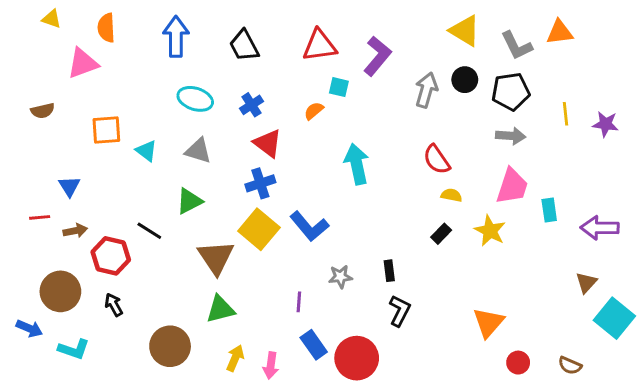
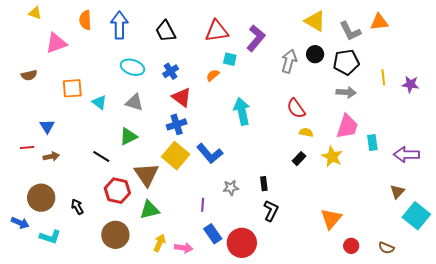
orange semicircle: (106, 28) -> (85, 20), moved
red hexagon: (111, 256) -> (117, 191), moved
pink arrow: (271, 366) -> (184, 248), turned -90

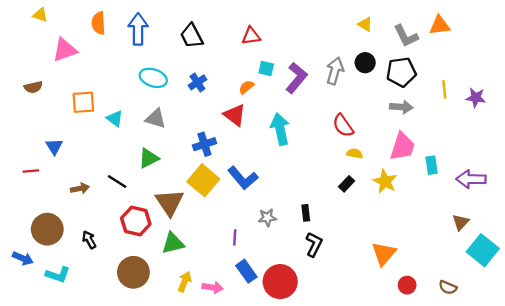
yellow triangle: (315, 21) -> (365, 24), size x0.6
red triangle: (217, 31) -> (251, 36), size x0.7
purple L-shape: (256, 38) -> (296, 78), moved
red triangle: (182, 97) -> (235, 115), moved
brown arrow: (51, 157) -> (80, 188), moved

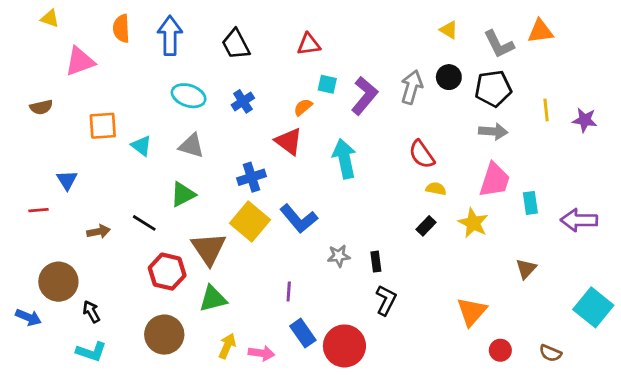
gray star: (267, 218) -> (339, 256), moved
brown triangle: (461, 222) -> (526, 269), moved
black arrow: (89, 240) -> (91, 312), moved
cyan L-shape: (58, 275) -> (91, 352), moved

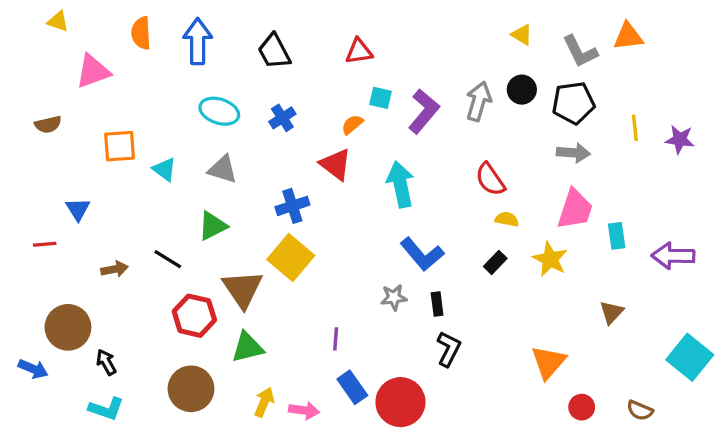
blue L-shape: (299, 219) -> (422, 254), moved

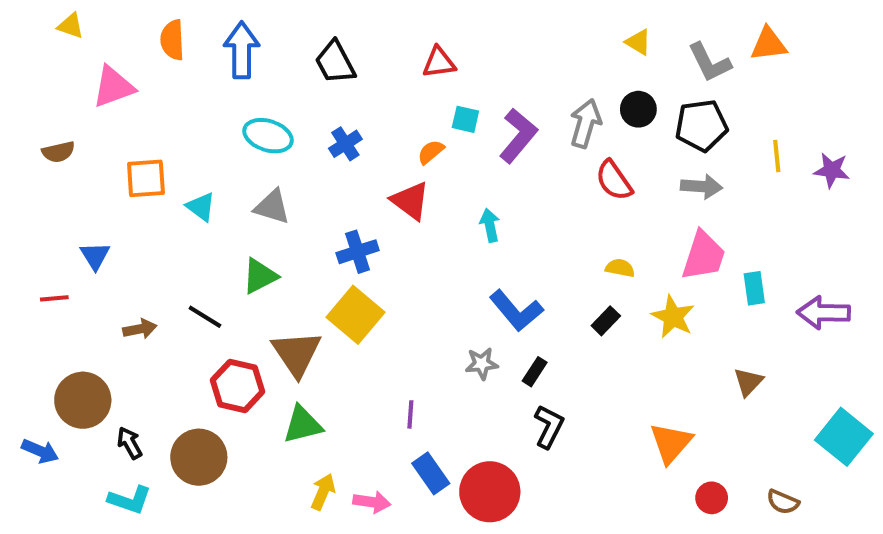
red semicircle: (490, 179) -> (614, 180), moved
cyan arrow: (400, 184) -> (490, 225), size x0.6
black rectangle: (437, 304) -> (535, 372), turned 40
brown circle: (191, 389) -> (199, 457), moved

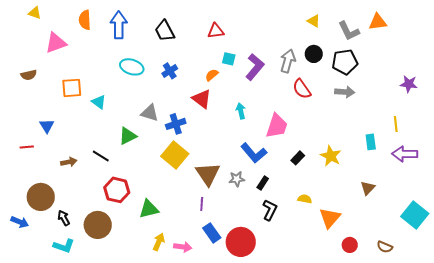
yellow line: (777, 156) -> (396, 124), moved
gray triangle: (272, 207) -> (150, 113), moved
pink trapezoid: (703, 256) -> (277, 126), moved
yellow semicircle: (620, 268) -> (305, 199), moved
brown triangle: (296, 353) -> (208, 174), moved

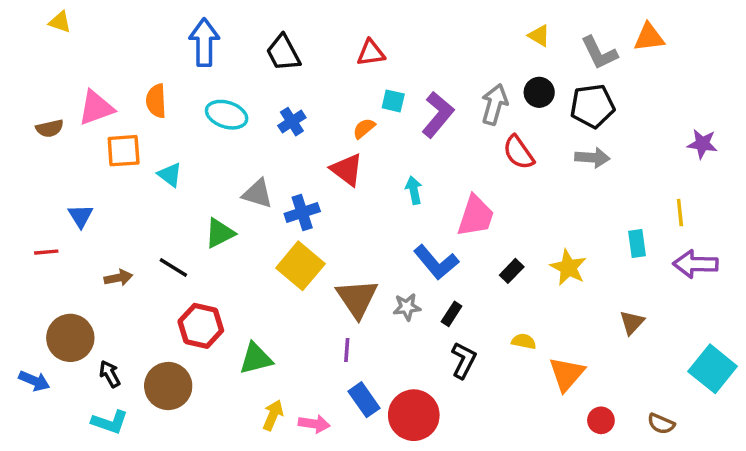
orange semicircle: (85, 20) -> (156, 101), moved
pink triangle: (56, 43) -> (96, 108), moved

